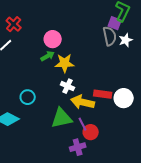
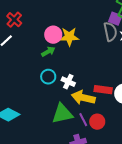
yellow star: (65, 63) -> (69, 37), moved
cyan circle: (28, 97) -> (48, 77), moved
red circle: (91, 132) -> (97, 122), moved

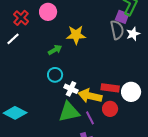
pink circle: (53, 35) -> (48, 12), moved
white cross: (68, 82) -> (71, 89), moved
red circle: (97, 122) -> (110, 109), moved

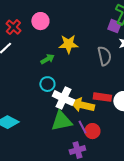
gray semicircle: (117, 30) -> (104, 56), moved
white cross: (71, 89) -> (63, 98), size x1.5
red circle: (110, 109) -> (92, 131), moved

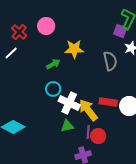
yellow arrow: (82, 105) -> (88, 110), turned 40
green triangle: (61, 121) -> (67, 126), size x0.6
purple line: (82, 127) -> (88, 132), turned 32

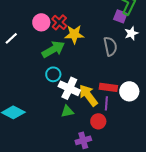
pink circle: (46, 26) -> (41, 22), moved
red cross: (19, 32) -> (59, 22), moved
green arrow: (53, 64) -> (53, 49), size x1.6
purple line: (88, 132) -> (106, 103), moved

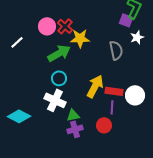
white cross: (69, 88) -> (55, 100), moved
yellow arrow: (88, 95) -> (95, 86), moved, turned 65
purple cross: (83, 140) -> (75, 129), moved

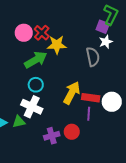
white star: (137, 37) -> (106, 42), moved
green triangle: (73, 115) -> (19, 122), moved
red circle: (104, 125) -> (72, 132), moved

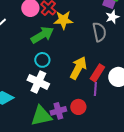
red rectangle: (91, 98) -> (97, 73), turned -66
green triangle: (19, 122) -> (41, 116), moved, size x1.6

